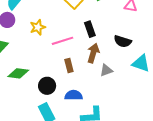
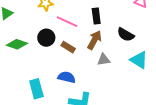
pink line: (62, 41) -> (67, 22), turned 30
brown rectangle: (69, 65) -> (68, 47), turned -56
black circle: (47, 86) -> (46, 38), moved

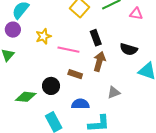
black circle: (46, 38) -> (51, 86), moved
green diamond: (17, 44) -> (26, 97), moved
gray triangle: (104, 60) -> (114, 92), moved

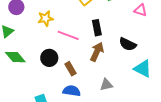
brown rectangle: (75, 74) -> (70, 69), moved, turned 32
black circle: (51, 86) -> (49, 58), moved
green diamond: (26, 97) -> (15, 57), moved, turned 35

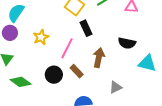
black rectangle: (97, 28) -> (86, 28), moved
pink line: (68, 35) -> (67, 48), turned -70
brown rectangle: (70, 69) -> (77, 71), moved

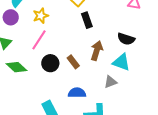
yellow star: (41, 37) -> (41, 16), moved
pink line: (67, 48) -> (39, 40), moved
cyan triangle: (147, 63) -> (121, 62), moved

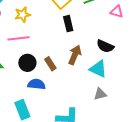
pink line: (39, 40) -> (18, 38), turned 45
gray triangle: (110, 82) -> (100, 94), moved
blue semicircle: (77, 93) -> (37, 84), moved

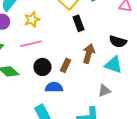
brown rectangle: (50, 64) -> (65, 65), turned 64
gray triangle: (100, 94) -> (104, 91), moved

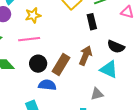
black rectangle: (78, 23) -> (92, 22), moved
brown rectangle: (65, 65) -> (61, 65), size x1.5

